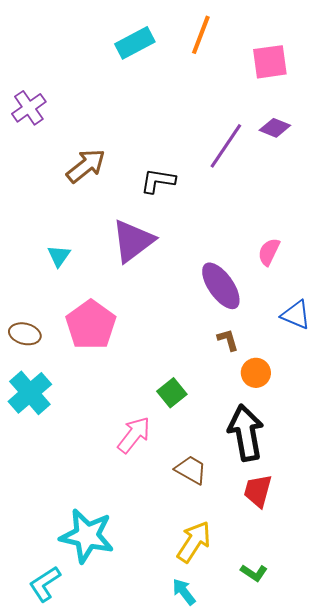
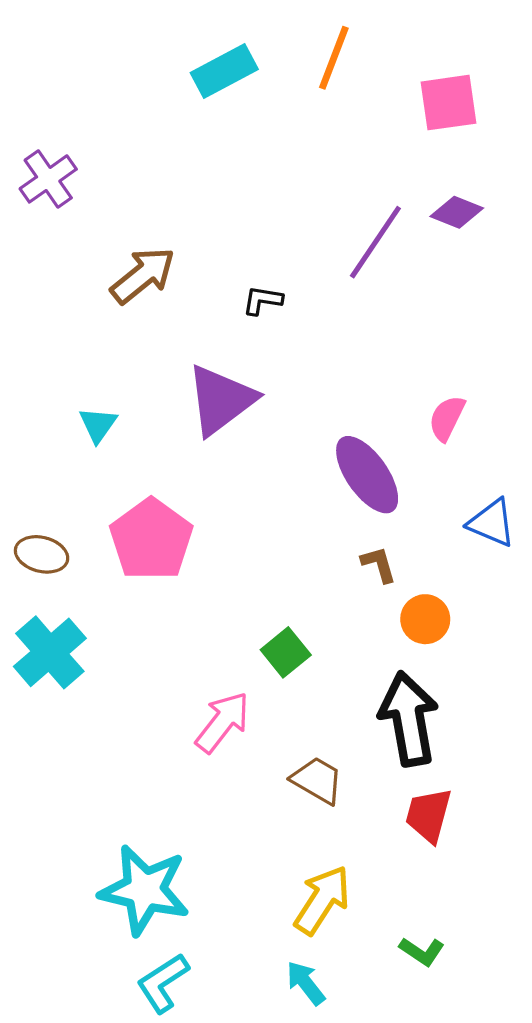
black L-shape: (158, 181) -> (262, 300), size x0.7
cyan L-shape: (45, 584) -> (163, 983), moved

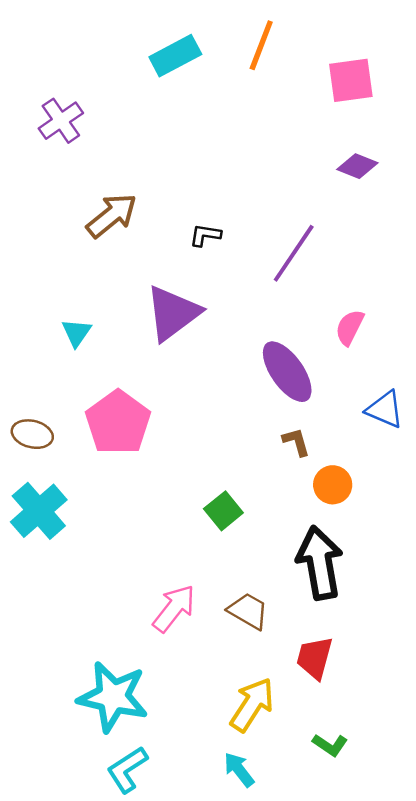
purple cross: (48, 179) -> (61, 121), moved
purple line: (375, 242) -> (294, 253), moved
pink arrow: (223, 722) -> (174, 608), moved
red trapezoid: (429, 815) -> (314, 658), moved

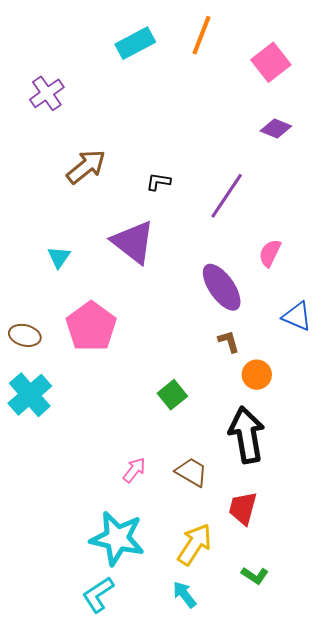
pink square: (351, 80) -> (271, 62), turned -30
purple triangle: (173, 313) -> (133, 242), turned -45
pink arrow: (174, 608) -> (134, 470), size x0.7
cyan star: (113, 697) -> (117, 538), moved

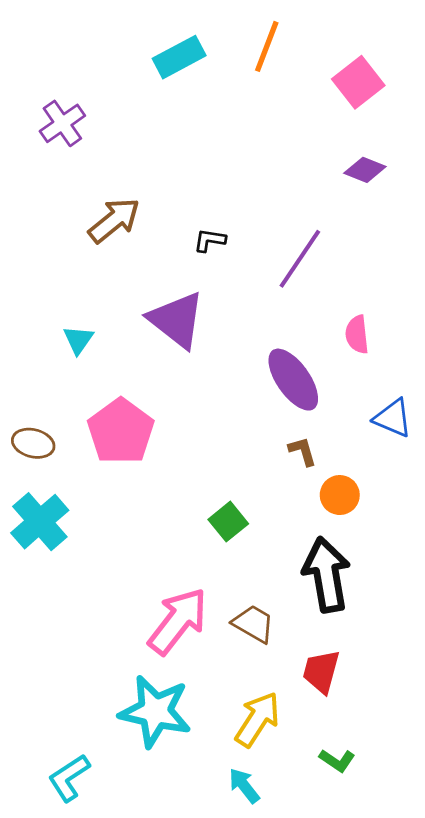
pink semicircle: (270, 253) -> (357, 334), turned -32
pink arrow: (134, 470) -> (178, 621), size x2.0
cyan L-shape: (98, 595) -> (69, 778), moved

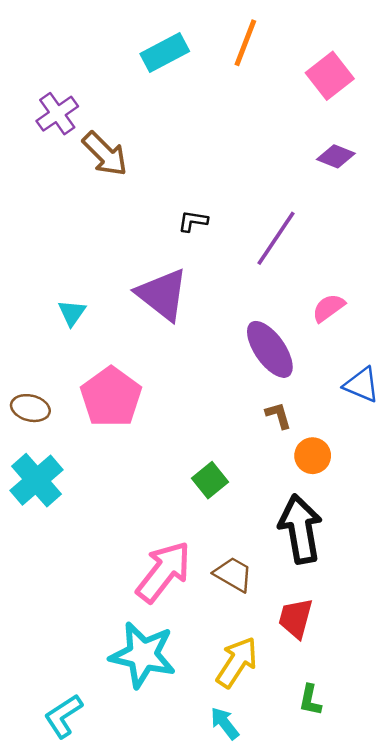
brown arrow: (114, 220) -> (105, 154), moved, turned 84
pink semicircle: (357, 334) -> (329, 308), turned 60
green L-shape: (337, 760) -> (310, 700), turned 68

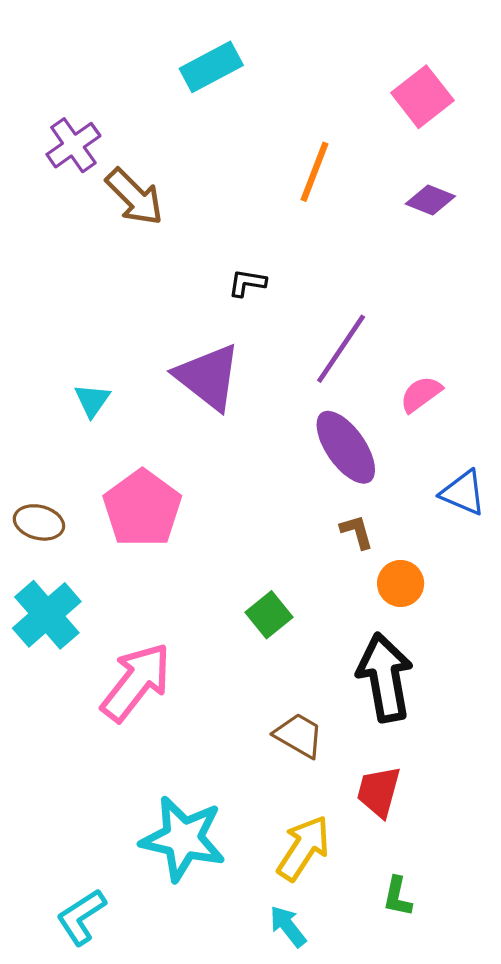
orange line: (245, 43) -> (314, 172), moved
purple line: (276, 238) -> (341, 349), moved
pink arrow: (164, 572) -> (136, 682), moved

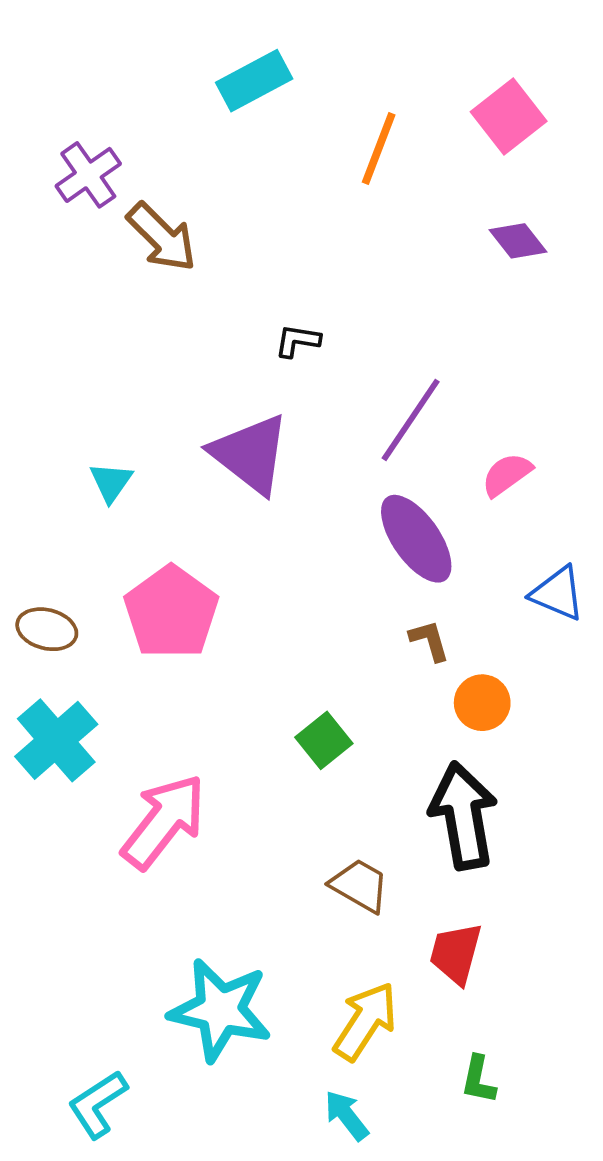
orange line: (314, 172) -> (379, 149), moved
purple diamond: (430, 200) -> (518, 241), turned 30

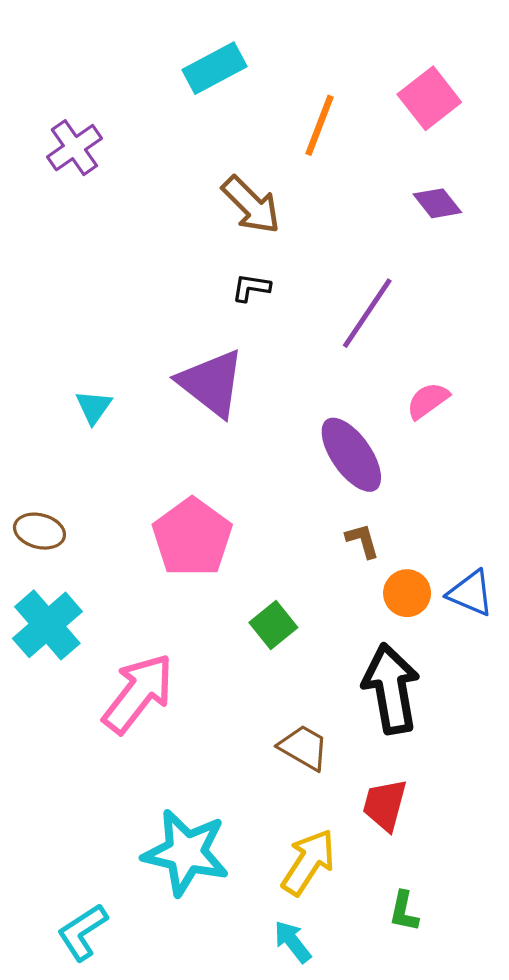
brown arrow: (162, 237) -> (251, 205), moved
purple line: (411, 420) -> (367, 313), moved
blue triangle: (558, 593) -> (471, 593), moved
pink pentagon: (171, 612) -> (192, 537), moved

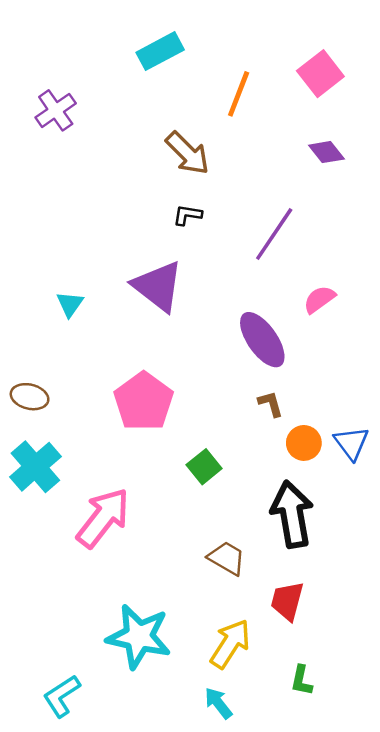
blue triangle: (471, 593) -> (351, 443), turned 30

